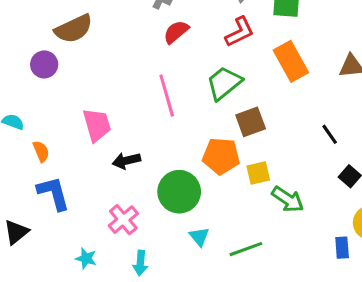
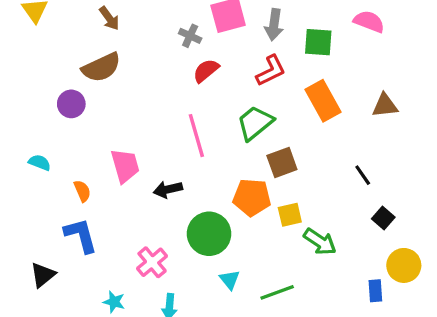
orange semicircle: (41, 151) -> (82, 191), moved
black arrow: (126, 161) -> (168, 189), moved

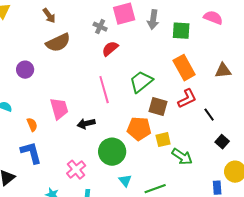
brown semicircle: (101, 67) -> (58, 43), moved
red L-shape: (271, 71) -> (187, 99), moved
brown square: (282, 162) -> (158, 107), turned 36

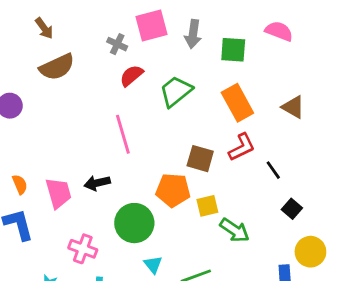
brown triangle: (223, 71) -> (293, 107), turned 36
green trapezoid: (141, 82) -> (176, 91), moved
pink trapezoid: (59, 109) -> (58, 193), moved
pink cross: (76, 170) -> (83, 249), turned -30

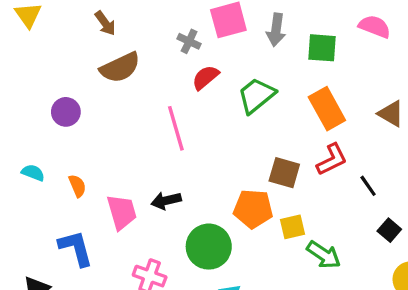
pink line: (123, 134) -> (176, 128), moved
orange semicircle: (20, 184) -> (77, 186), moved

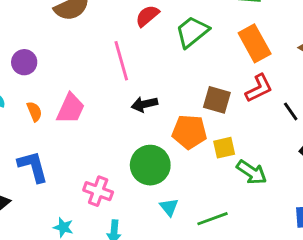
purple circle: (66, 112) -> (24, 62), moved
black arrow: (166, 201) -> (144, 104), moved
pink trapezoid: (122, 212) -> (71, 109), moved, turned 40

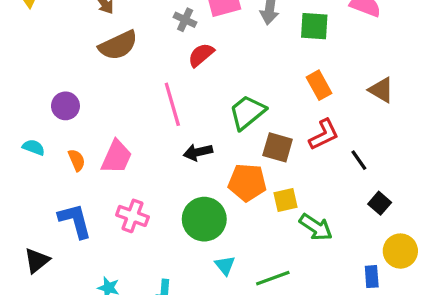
green trapezoid: (192, 32) -> (247, 112), moved
orange rectangle: (255, 43) -> (319, 85), size x0.7
pink cross: (98, 191) -> (132, 216), moved

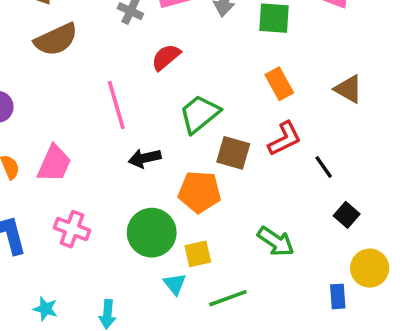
red semicircle: (201, 55) -> (166, 57), moved
yellow square: (286, 200) -> (198, 254), moved

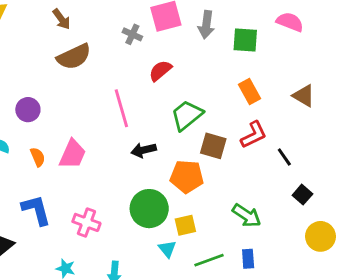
pink cross: (72, 229) -> (86, 222), moved
blue rectangle: (338, 296) -> (248, 259), moved

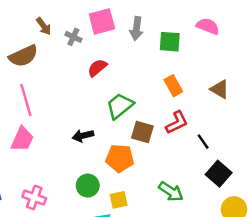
brown arrow: (61, 19) -> (44, 26), moved
pink line: (121, 108) -> (26, 100), moved
black square: (302, 195) -> (219, 174), size x1.5
green circle: (149, 209) -> (88, 186), size x0.7

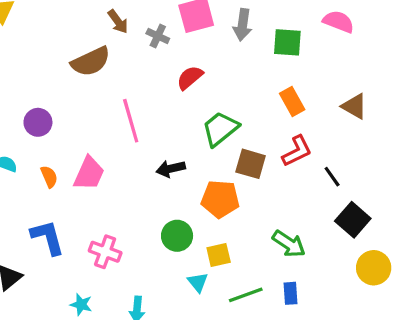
pink line: (26, 100) -> (131, 121), moved

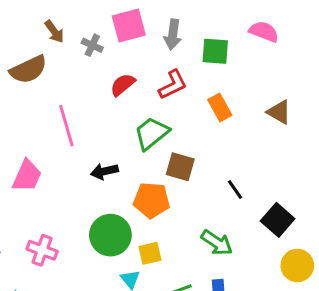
red L-shape: (297, 151) -> (173, 85), moved
black line: (332, 177) -> (235, 190), moved
green circle: (177, 236) -> (110, 235), size x1.4

